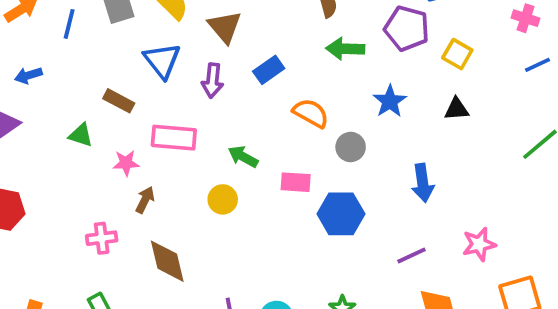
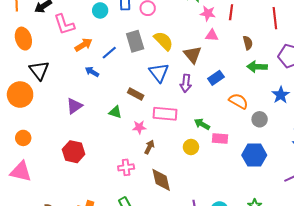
blue line: (69, 24) -> (109, 53), turned 35
blue arrow: (28, 75) -> (92, 72), moved, turned 48
pink rectangle: (296, 182) -> (220, 138), moved

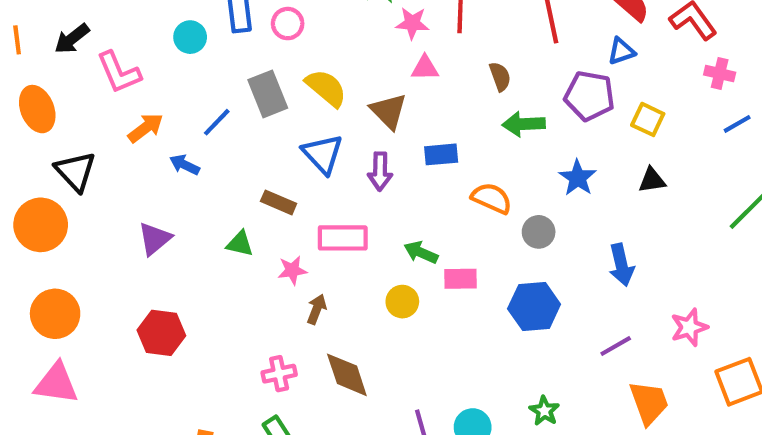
orange arrow: (84, 45) -> (146, 128), moved
blue rectangle: (216, 78) -> (441, 154), turned 35
orange circle: (23, 138) -> (55, 314), size x1.5
pink cross: (126, 167) -> (279, 374), moved

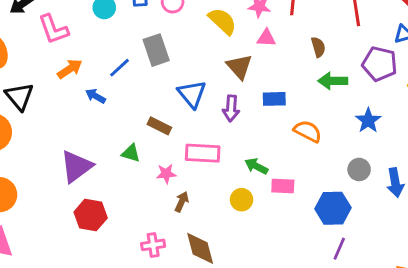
yellow semicircle: (326, 88) -> (222, 21), moved
gray circle: (539, 232) -> (359, 169), moved
purple triangle: (155, 239) -> (76, 166), moved, size x1.4
red hexagon: (161, 333) -> (91, 215), moved
purple line: (616, 346) -> (339, 249), moved, turned -40

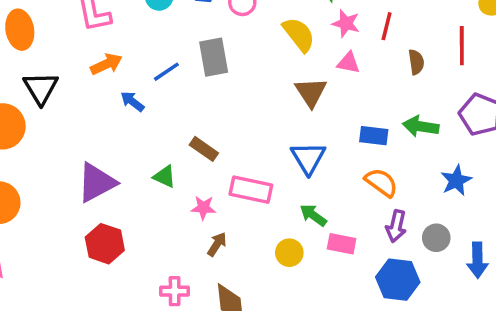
brown semicircle: (318, 47) -> (416, 62), moved
blue triangle: (192, 94) -> (308, 158), moved
blue rectangle: (274, 99) -> (374, 136), moved
purple arrow: (231, 108) -> (396, 226), moved

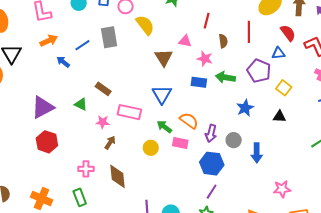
pink star: (346, 23) -> (205, 59), moved
yellow semicircle: (299, 34) -> (145, 25), moved
orange semicircle: (381, 182) -> (189, 121), moved

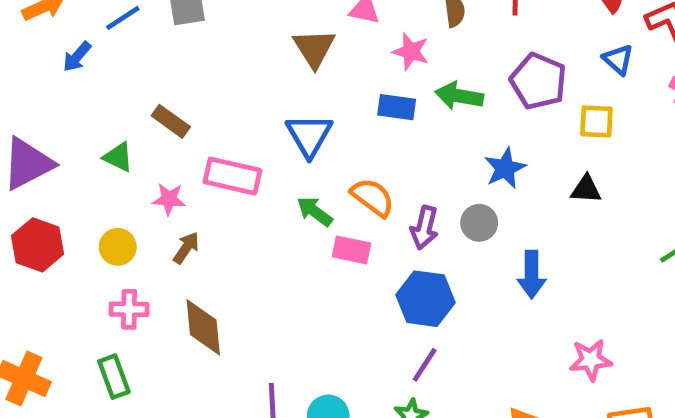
blue triangle: (278, 53) -> (618, 60), moved, turned 48
blue arrow: (63, 62) -> (77, 57), turned -88
yellow square: (284, 88) -> (596, 122), turned -35
gray circle: (234, 140) -> (479, 223), moved
yellow circle: (151, 148) -> (118, 247), moved

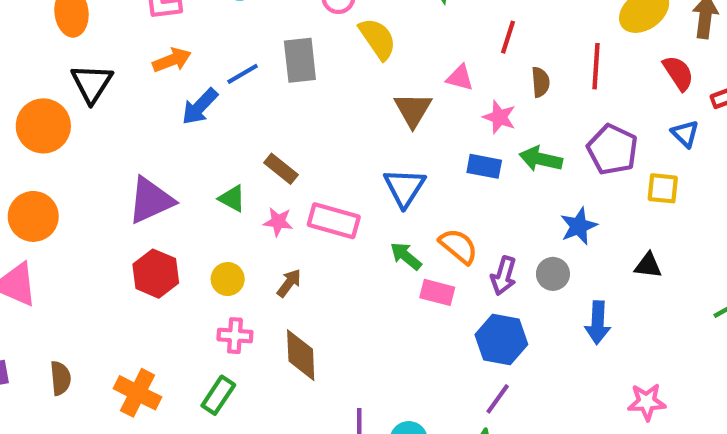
blue arrow: (77, 57) -> (200, 107), size x1.4
black triangle: (586, 189) -> (648, 265), moved
pink star: (169, 199) -> (278, 222), moved
green rectangle: (114, 377) -> (218, 395), turned 51

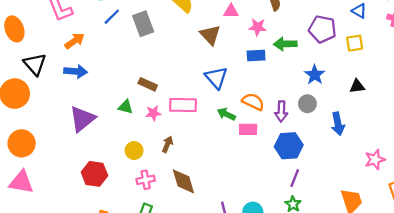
blue line: (243, 74) -> (112, 17), moved
blue arrow: (200, 107) -> (76, 71), moved, turned -115
red hexagon: (156, 274) -> (94, 174), moved

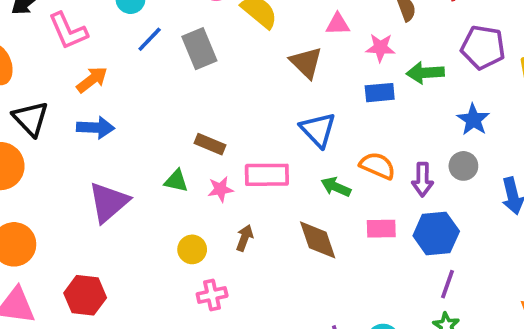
pink rectangle: (248, 129) -> (381, 229), moved
red hexagon: (94, 174) -> (85, 295), moved
brown diamond: (183, 181) -> (318, 240), moved

